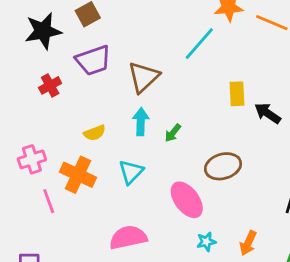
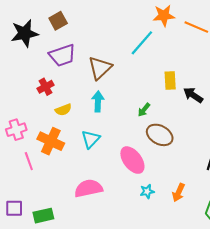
red cross: (50, 85) -> (46, 87), moved
green arrow: (173, 133) -> (144, 110), moved
brown ellipse: (223, 166) -> (160, 135), turned 45

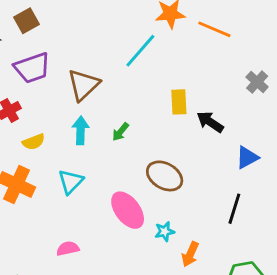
green arrow: (144, 110) -> (120, 132), moved
pink semicircle: (88, 188) -> (68, 249), size x0.6
cyan star: (147, 191) -> (165, 231), moved

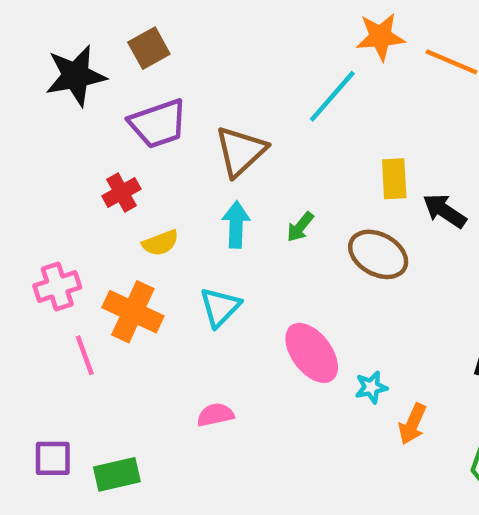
brown ellipse: (165, 176) -> (378, 254), moved

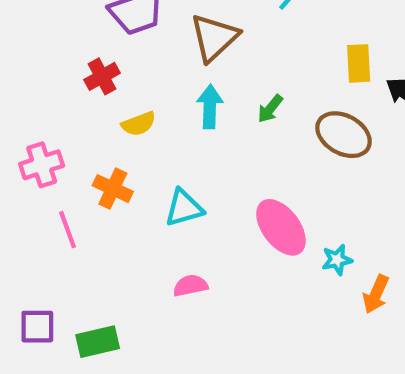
cyan triangle: (220, 307) -> (184, 208), moved, turned 30
orange cross: (133, 312) -> (113, 189), size x0.7

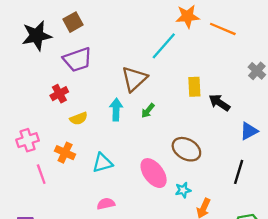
brown triangle: (214, 38) -> (134, 79), moved
brown ellipse: (344, 135) -> (186, 149), moved

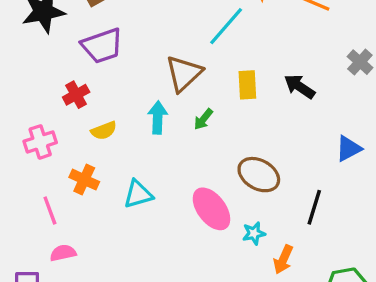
yellow rectangle: (194, 87) -> (247, 85), moved
black arrow: (219, 103) -> (300, 87), moved
pink cross: (28, 140) -> (40, 142), moved
black line: (239, 172) -> (314, 207), moved
pink semicircle: (106, 204) -> (63, 253), moved

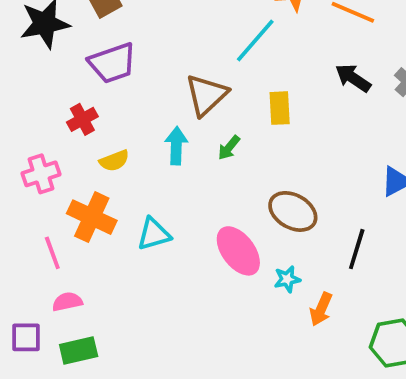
black arrow: (300, 87) -> (353, 78), moved
orange cross: (84, 180) -> (92, 217), size x1.4

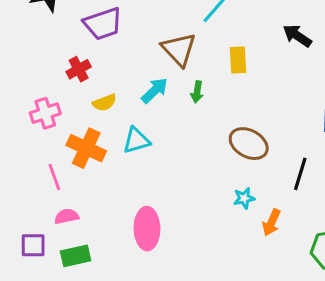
brown triangle: (206, 95) -> (179, 49), turned -30
cyan arrow: (176, 146) -> (155, 90), turned 44
green arrow: (229, 148) -> (197, 92), turned -30
cyan triangle: (154, 234) -> (136, 141), moved
pink ellipse: (238, 251) -> (147, 229), moved, turned 36

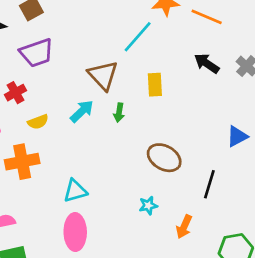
cyan triangle: (136, 141) -> (75, 191), moved
orange cross: (86, 148) -> (22, 162), turned -36
cyan star: (244, 198) -> (148, 205), moved

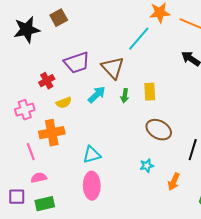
purple trapezoid: (37, 53) -> (77, 63), moved
yellow rectangle: (155, 85) -> (150, 92), moved

